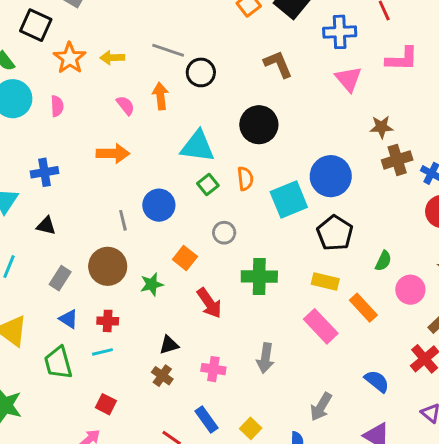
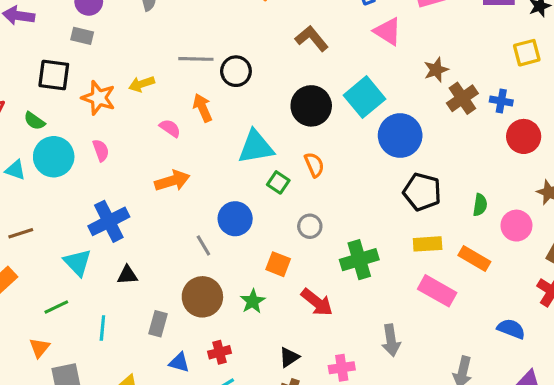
blue cross: (44, 172) -> (109, 221), size x1.4
cyan square: (289, 200) -> (364, 97), moved

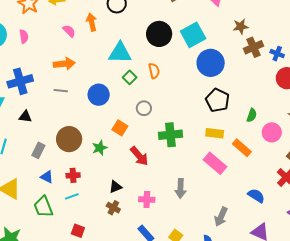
gray line: (203, 245) -> (61, 91), moved, turned -64

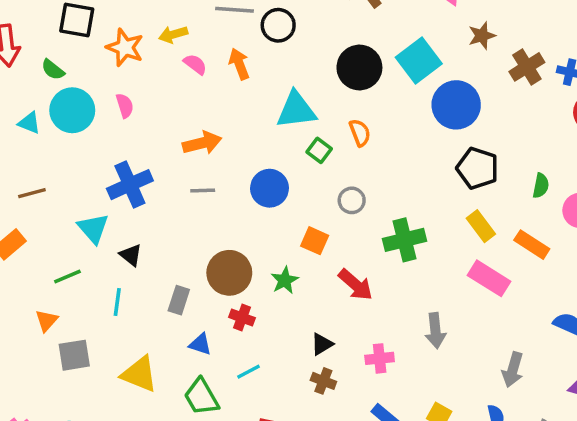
brown star: (241, 27) -> (482, 36), moved
pink semicircle: (69, 31) -> (195, 64), moved
black triangle: (25, 117) -> (131, 255), moved, turned 40
yellow rectangle: (215, 133) -> (481, 226), turned 54
red cross: (73, 175) -> (242, 318), moved, turned 32

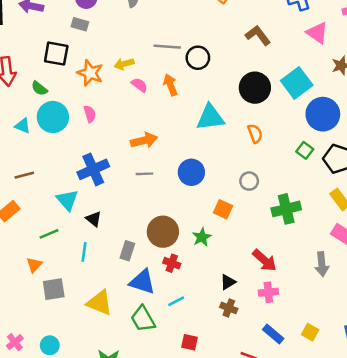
green square: (319, 150) -> (305, 150), moved
red arrow: (356, 285) -> (264, 260), moved
gray arrow: (435, 331) -> (322, 264), moved
blue triangle: (200, 344) -> (142, 282), size x1.6

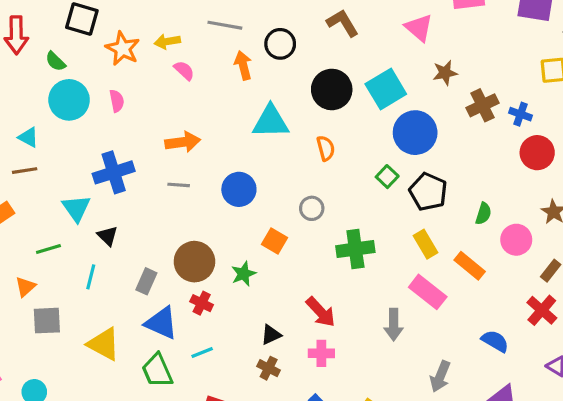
black circle: (198, 58) -> (280, 44), moved
orange arrow: (170, 85) -> (243, 65), moved
cyan triangle: (23, 126) -> (28, 137), moved

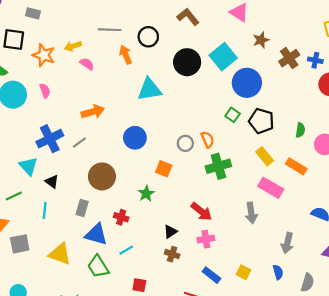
orange semicircle: (326, 148) -> (208, 140), moved
gray line: (179, 185) -> (79, 143), moved, turned -32
brown circle: (194, 262) -> (102, 176), moved

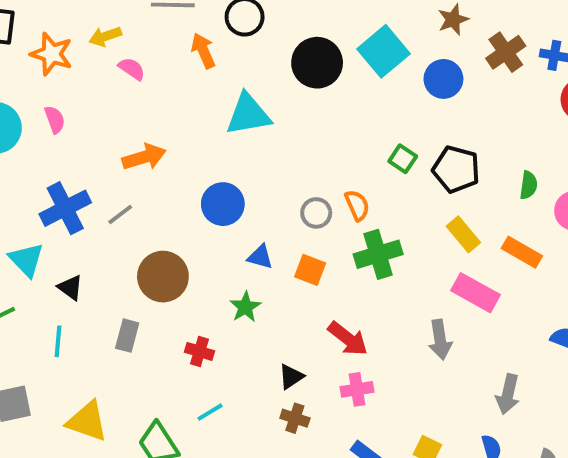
blue circle: (247, 83) -> (443, 79), moved, size x0.7
orange square: (164, 169) -> (310, 270), moved
blue triangle: (96, 234) -> (260, 257), moved, size x0.6

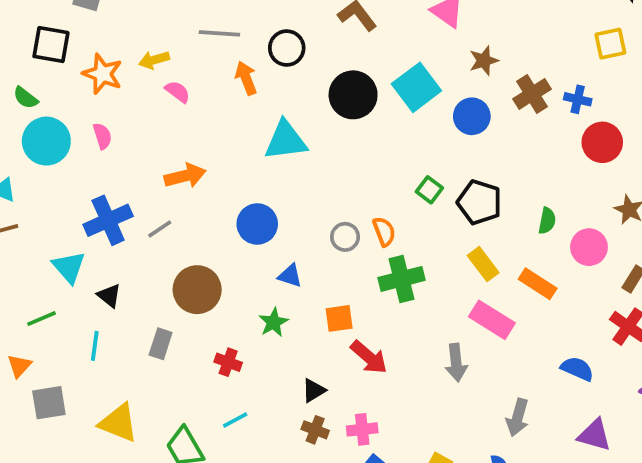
orange square: (310, 270) -> (339, 318), moved, turned -32
pink cross: (357, 389) -> (362, 429), moved

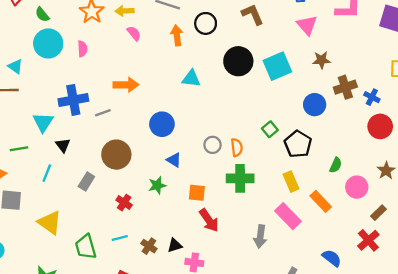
blue circle: (472, 116) -> (315, 105), moved
cyan triangle: (286, 140) -> (191, 78), size x0.7
black triangle: (314, 390) -> (175, 245), moved
brown cross: (315, 430) -> (149, 246), moved

